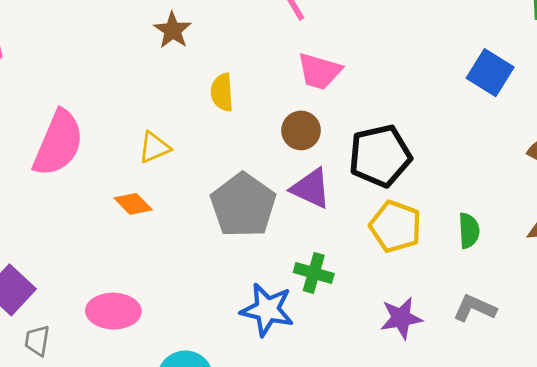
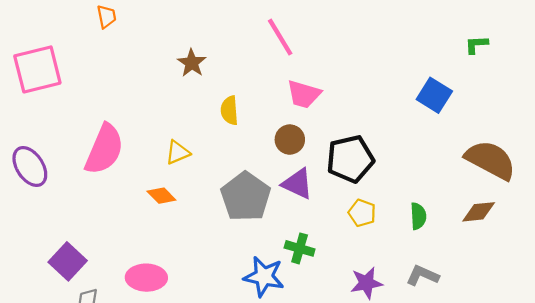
yellow pentagon: (396, 226) -> (362, 213), size x0.7

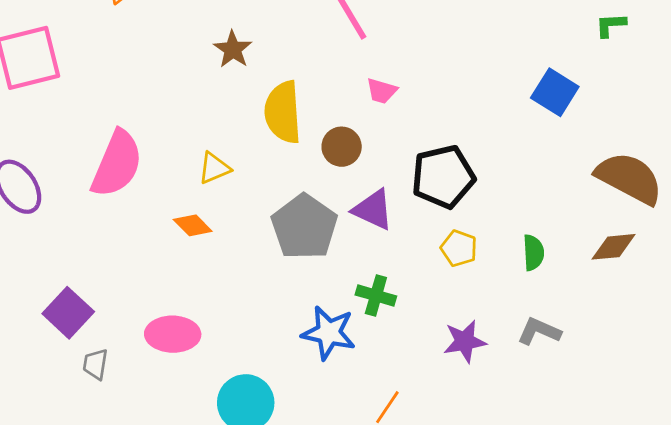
pink trapezoid: (304, 94) -> (382, 91), size x0.7
yellow semicircle: (229, 110) -> (283, 112), size x1.6
brown circle: (290, 140) -> (342, 147), moved

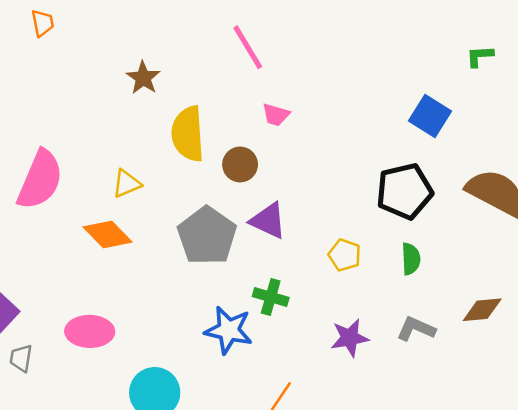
black pentagon: (443, 177) -> (404, 191), moved
orange diamond: (193, 225) -> (108, 235), size x1.4
brown diamond: (614, 247) -> (482, 310), moved

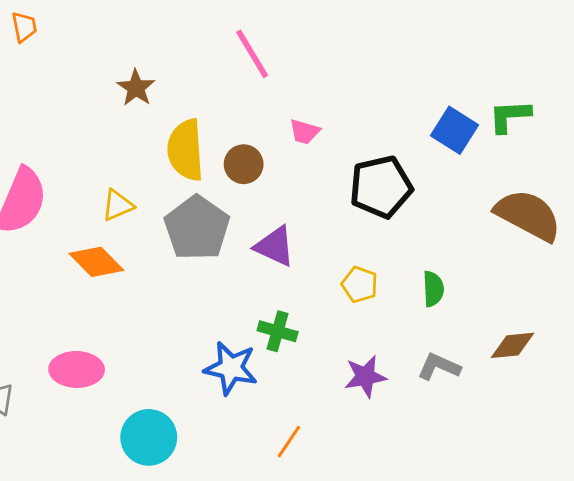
green L-shape: (480, 56) -> (510, 116), moved, size x1.4
pink trapezoid: (276, 115) -> (304, 132), moved
brown circle: (240, 164) -> (244, 164), moved
black pentagon: (404, 191) -> (381, 187), moved
gray pentagon: (207, 236) -> (197, 228), moved

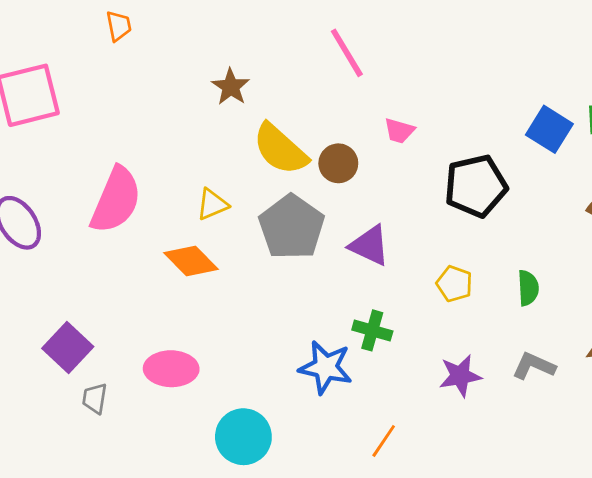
yellow semicircle: (186, 150) -> (280, 149), turned -44

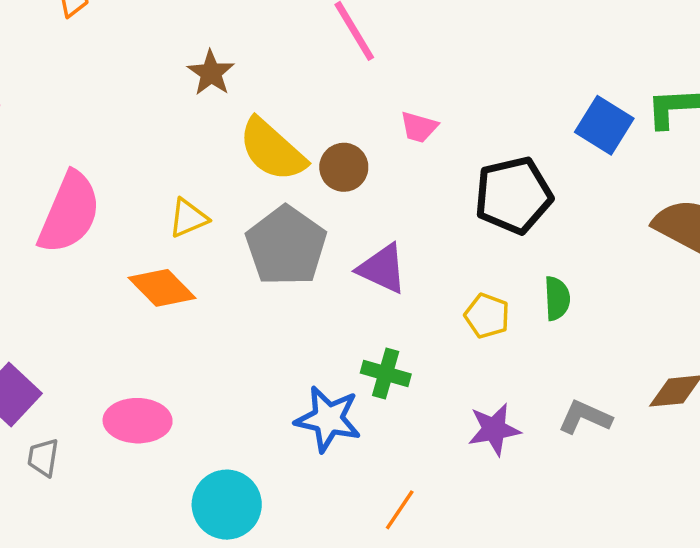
green semicircle: (528, 288) -> (557, 298), moved

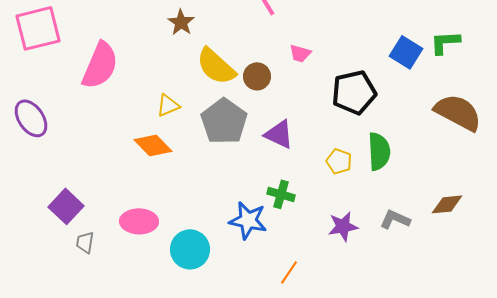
pink semicircle: (69, 213) -> (100, 65), moved
green semicircle: (557, 298) -> (379, 151), size x1.5
cyan circle: (227, 505) -> (190, 249), moved

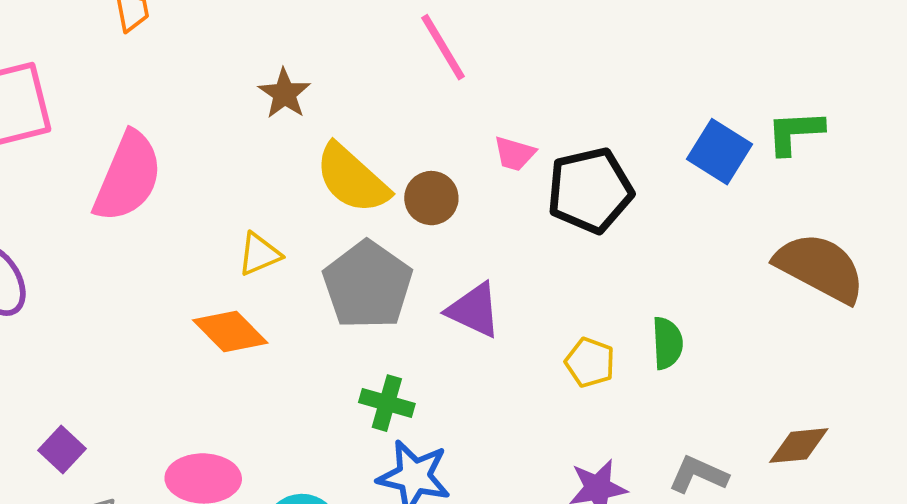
black pentagon: (354, 92) -> (590, 190), moved
green semicircle: (379, 151) -> (667, 343), size x0.7
green cross: (281, 194) -> (387, 403), moved
purple square: (66, 206) -> (62, 449), size x0.7

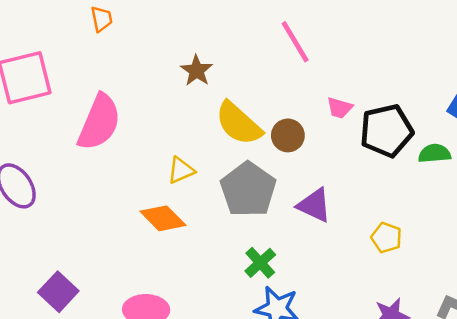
green semicircle: (667, 343) -> (435, 153), moved, turned -92
green cross: (387, 403) -> (260, 263), turned 32
purple square: (62, 449) -> (58, 292), size x1.4

